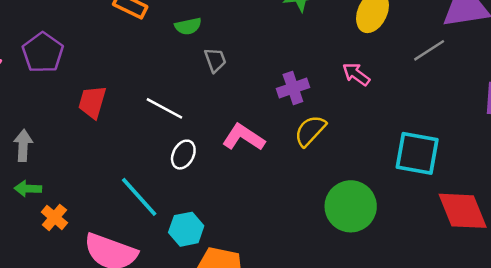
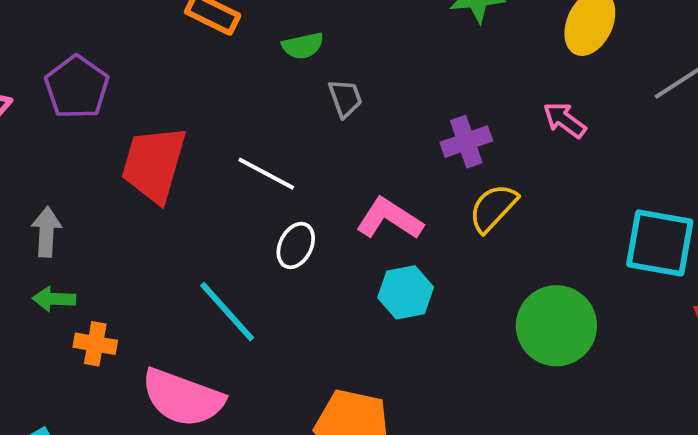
red trapezoid: (92, 102) -> (154, 164), size x1.5
orange cross: (54, 217) -> (95, 344), turned -30
cyan hexagon: (186, 229) -> (406, 292), moved

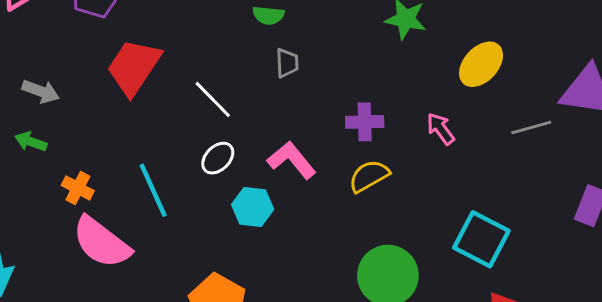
gray arrow: (46, 232) -> (41, 91), turned 90
cyan hexagon: (406, 292) -> (253, 207), moved
orange cross: (95, 344) -> (78, 188), moved

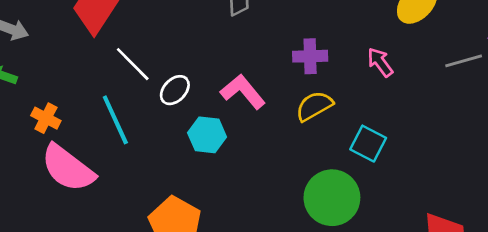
white line: (213, 99) -> (133, 64), moved
cyan square: (481, 239) -> (368, 144), moved, size x0.7

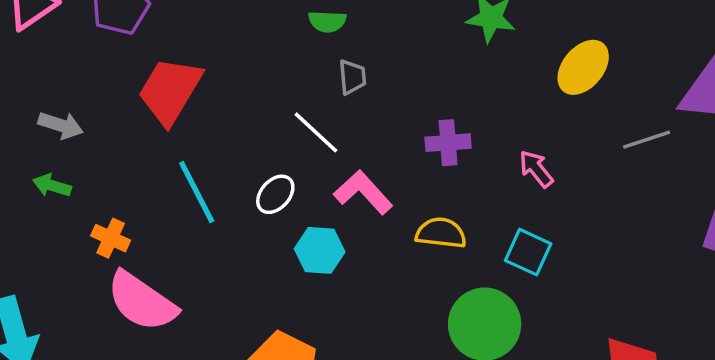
pink arrow: (380, 62) -> (536, 169), moved
white line: (133, 64) -> (316, 132), moved
yellow semicircle: (314, 106) -> (441, 233), moved, turned 39
cyan line: (115, 120) -> (197, 192), moved

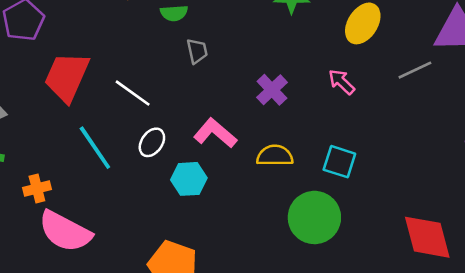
white line: (316, 132) -> (133, 93), moved
purple cross: (448, 143) -> (272, 90), turned -32
pink arrow: (536, 169) -> (342, 82), moved
orange cross: (111, 238) -> (37, 189), turned -32

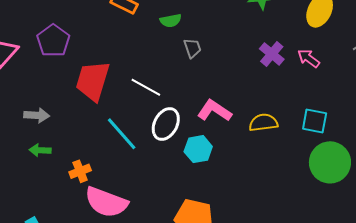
purple cross: (272, 90) -> (272, 54), moved
white ellipse: (152, 142) -> (166, 124), size x1.4
green circle: (314, 217) -> (330, 162), moved

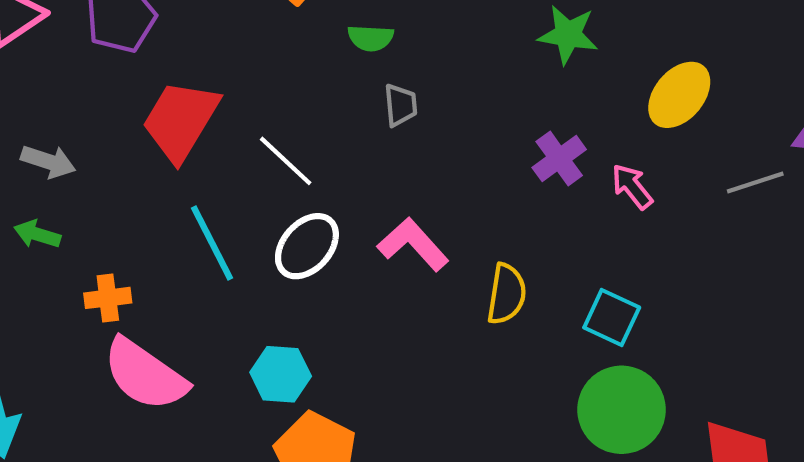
yellow semicircle: (263, 123) -> (507, 294), turned 92
cyan hexagon: (198, 149) -> (281, 374), moved

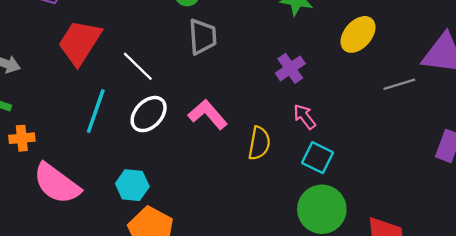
gray trapezoid: (400, 105) -> (203, 37), size x1.5
pink arrow: (632, 187) -> (305, 117), moved
cyan line: (212, 243) -> (96, 111), turned 45
orange cross: (108, 298) -> (22, 138), moved

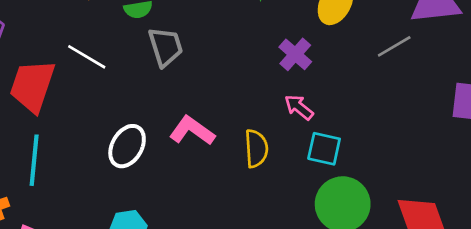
white line: (138, 66) -> (87, 57), moved
purple cross: (290, 68) -> (295, 54), moved
cyan line: (96, 111) -> (34, 160), moved

